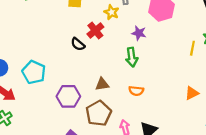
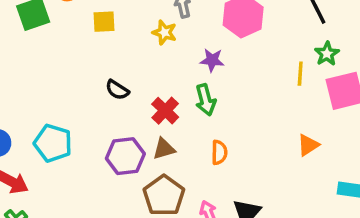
red cross: (95, 30) -> (165, 111), moved
orange semicircle: (136, 91) -> (219, 152), turned -88
purple hexagon: (68, 96) -> (125, 156), moved

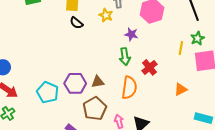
black semicircle: (117, 90) -> (76, 23), moved
red cross: (165, 111) -> (150, 67), moved
cyan pentagon: (53, 143) -> (48, 92), moved
orange semicircle: (219, 152) -> (129, 88), size x1.6

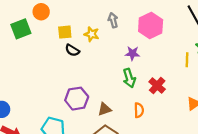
yellow star: (106, 15) -> (92, 34), moved
purple hexagon: (75, 83) -> (77, 99), moved
orange semicircle: (129, 88) -> (139, 110), size x0.6

